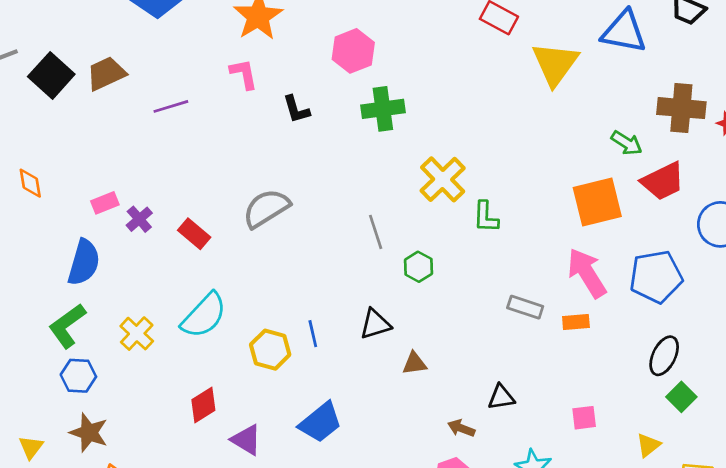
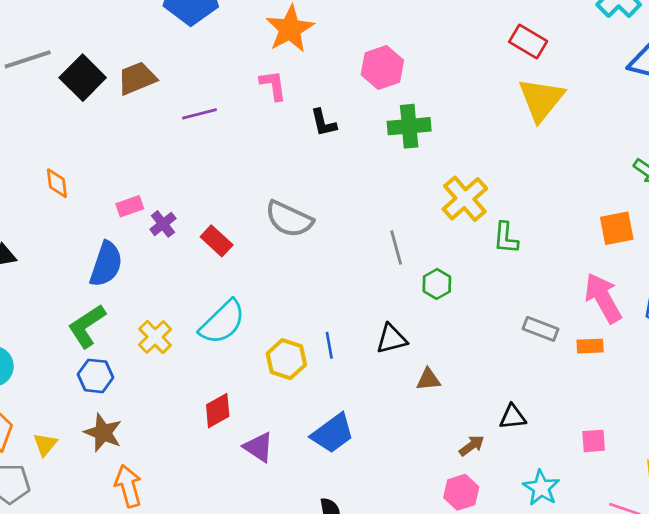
yellow triangle: (555, 64) -> (541, 99), moved
orange square: (597, 202) -> (617, 228), size x0.7
gray semicircle: (266, 208) -> (289, 219), turned -126
brown arrow: (461, 428) -> (472, 446), turned 120

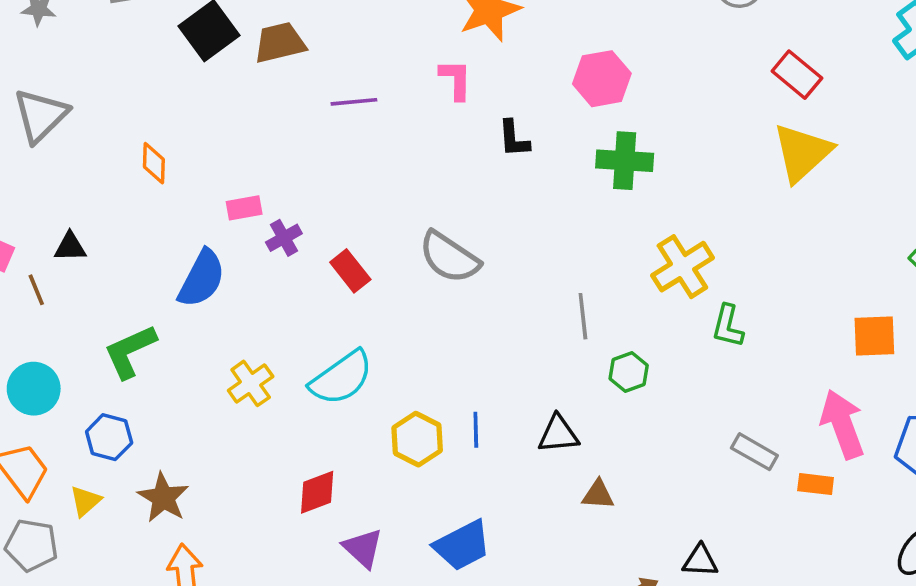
green L-shape: (87, 326) -> (130, 351), moved
blue hexagon: (95, 376) -> (109, 437), moved

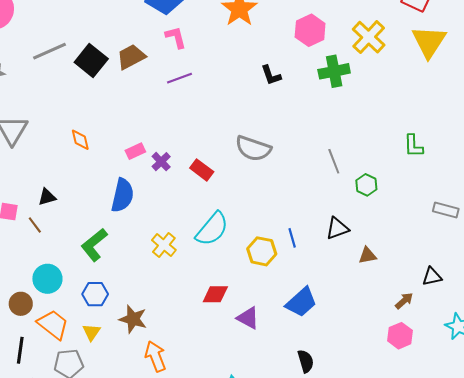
pink L-shape: (456, 80) -> (176, 37), moved
yellow cross: (682, 267) -> (369, 37), moved
red diamond: (317, 492) -> (215, 294), turned 36

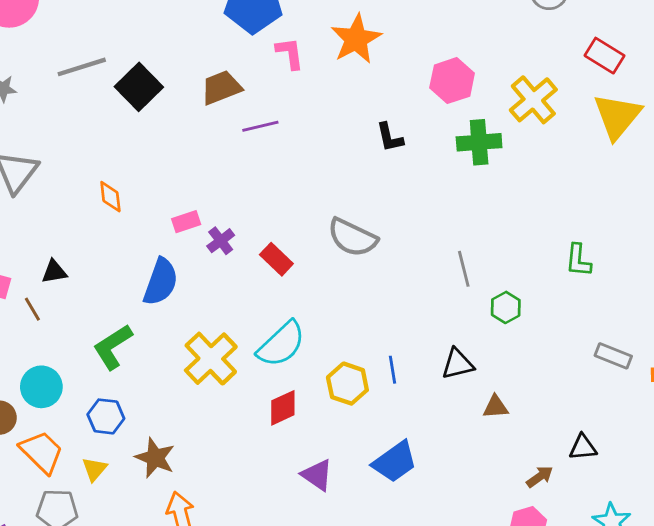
pink L-shape: (176, 37) -> (290, 53), moved
brown trapezoid: (131, 57) -> (221, 88), moved
yellow cross: (164, 245) -> (211, 359), size x1.5
red diamond: (215, 294) -> (283, 408), moved, turned -32

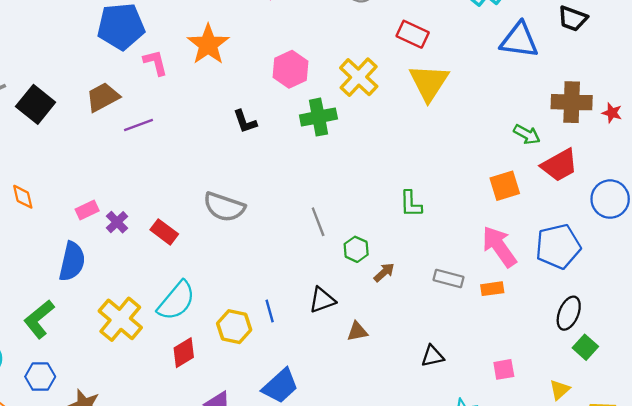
brown arrow: (540, 477) -> (384, 272), moved

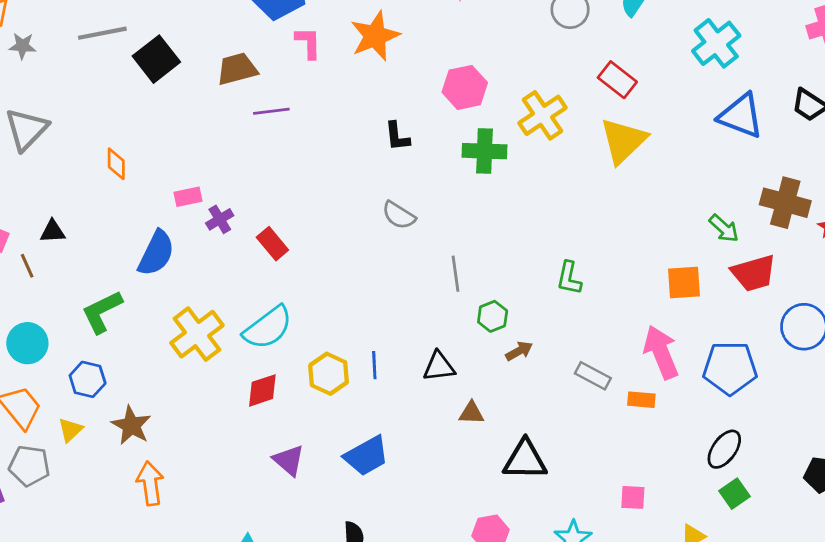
gray semicircle: (224, 207) -> (399, 215), moved, size x0.7
black triangle: (432, 356) -> (525, 460), moved, size x1.6

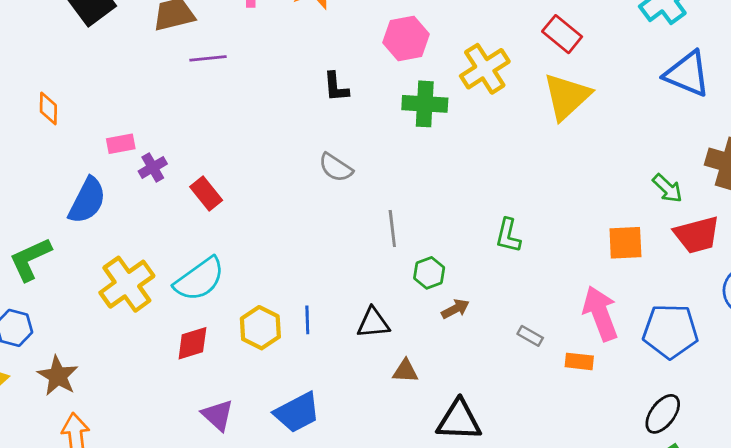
gray rectangle: (593, 376) -> (530, 336), size x0.7

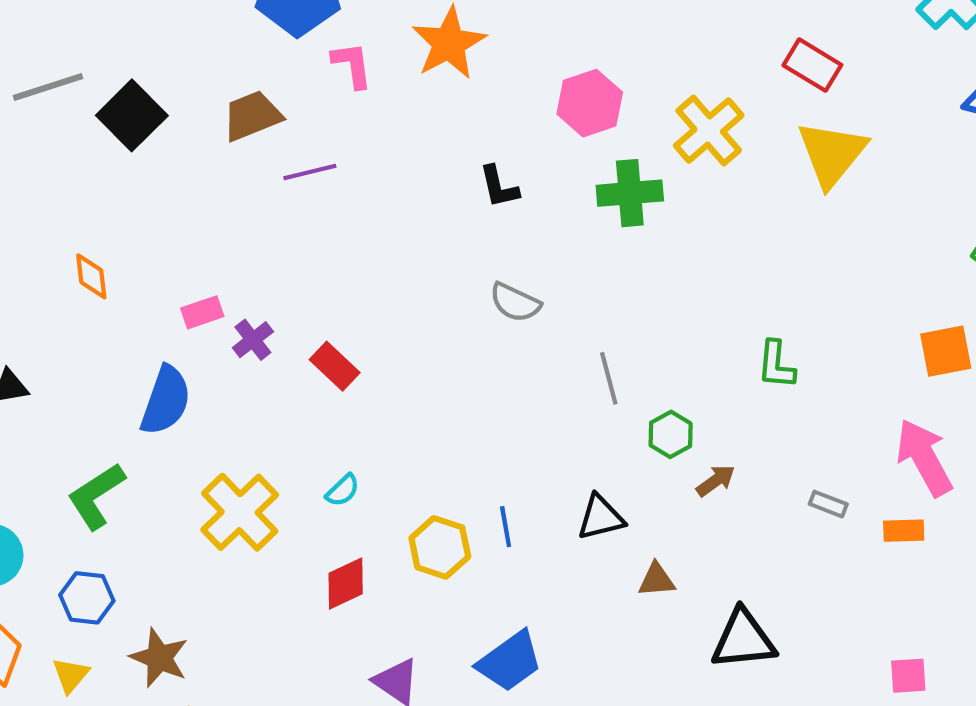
cyan semicircle: (199, 279) -> (343, 490), size x0.5

